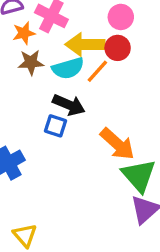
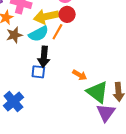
black arrow: (69, 105) -> (44, 57), turned 84
orange arrow: (117, 144) -> (80, 75), size x0.6

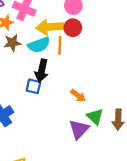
orange line: (57, 32) -> (60, 45), turned -35
green triangle: (97, 92) -> (95, 117), size x0.7
purple triangle: (106, 113) -> (79, 129), moved

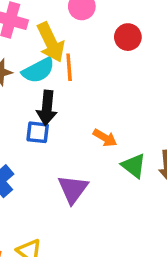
yellow arrow: (50, 27) -> (51, 42), turned -104
red circle: (73, 28) -> (128, 37), moved
purple triangle: (79, 129) -> (73, 189), moved

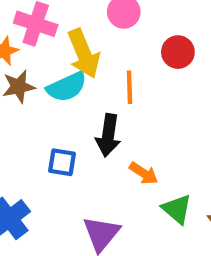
orange line: (69, 67) -> (130, 87), moved
black arrow: (47, 108) -> (108, 135), moved

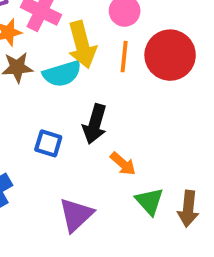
red circle: (178, 52) -> (170, 55), size x1.6
orange line: (130, 87) -> (124, 57), moved

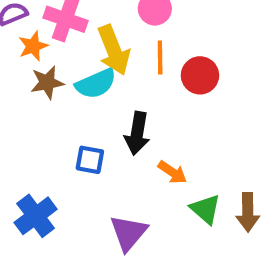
red circle: (170, 55) -> (200, 75), moved, size x0.7

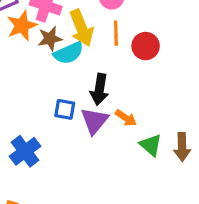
orange star: (33, 46) -> (22, 26), size x1.4
brown star: (47, 82) -> (50, 39), moved
purple triangle: (129, 233) -> (94, 121), moved

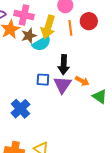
yellow arrow: (81, 28) -> (48, 27), turned 45
red circle: (146, 46) -> (89, 21), moved

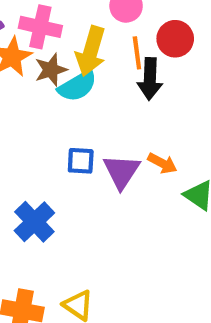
black arrow: (64, 65) -> (150, 79), moved

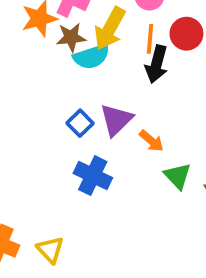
blue square: (81, 161) -> (80, 123), turned 30
purple triangle: (121, 171) -> (116, 120), moved
blue cross: (34, 222) -> (93, 176), moved, turned -33

